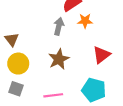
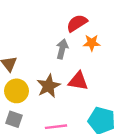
red triangle: (101, 55) -> (78, 81), moved, turned 48
brown star: (59, 59) -> (49, 86), moved

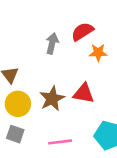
gray arrow: (62, 49) -> (52, 43), moved

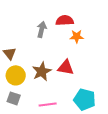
red semicircle: (82, 32) -> (65, 20), turned 30

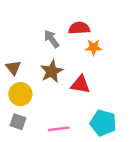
gray arrow: (42, 29) -> (52, 39), turned -49
brown star: (42, 71) -> (52, 71), moved

